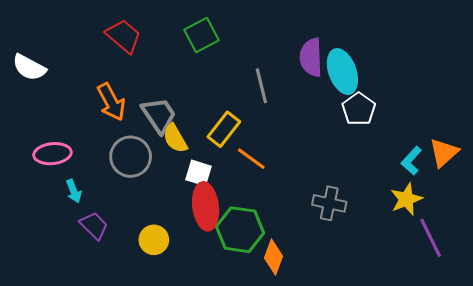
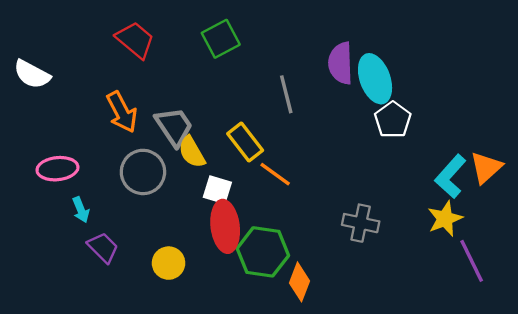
yellow rectangle: (224, 129) -> (245, 142), turned -76
cyan L-shape: (411, 161) -> (451, 176), size x1.4

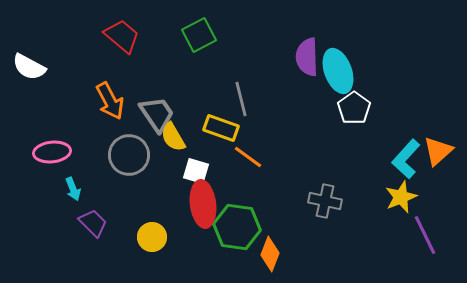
gray line: (286, 94) -> (241, 99), moved
yellow rectangle: (245, 142) -> (221, 128), turned -32

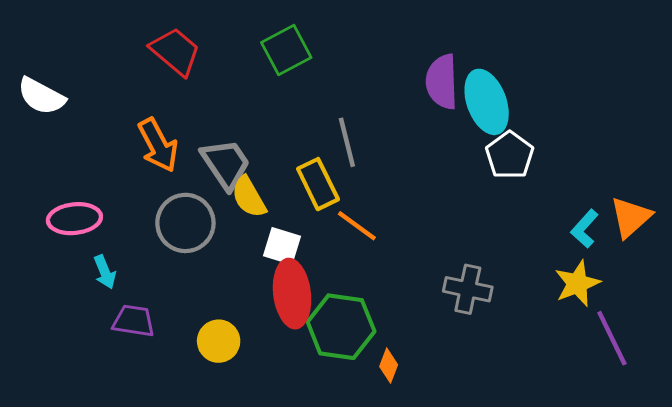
yellow rectangle: (221, 128) -> (318, 184), turned 44
cyan L-shape: (406, 159) -> (585, 229), size x0.7
purple trapezoid: (93, 223) -> (134, 321), turned -36
orange diamond: (270, 254) -> (389, 366), size x0.7

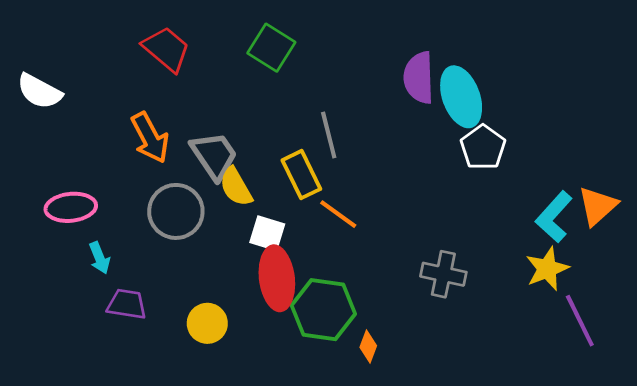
green square: (286, 50) -> (271, 48), turned -30
cyan L-shape: (585, 229) -> (554, 217), size x1.4

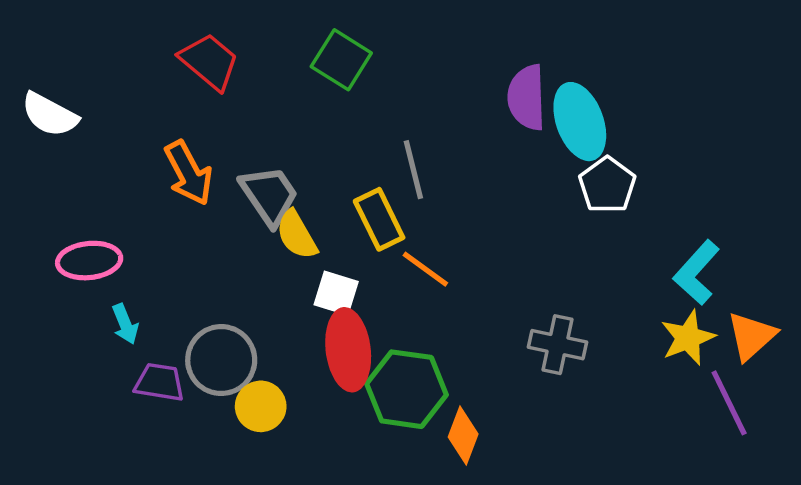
orange triangle: (598, 206) -> (751, 336), moved
gray circle: (176, 211) -> (221, 360), moved
orange diamond: (368, 347) -> (463, 436), size x1.4

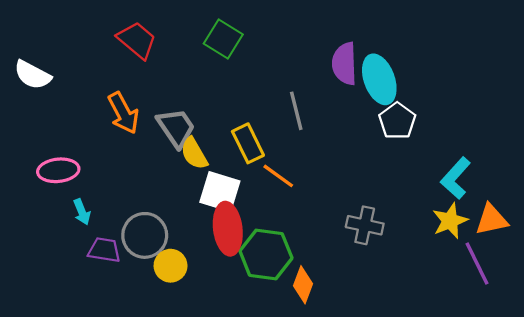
gray line: (413, 170) -> (296, 111), moved
white square: (336, 293) -> (220, 192), size x1.4
orange triangle: (751, 336) -> (492, 220), turned 30

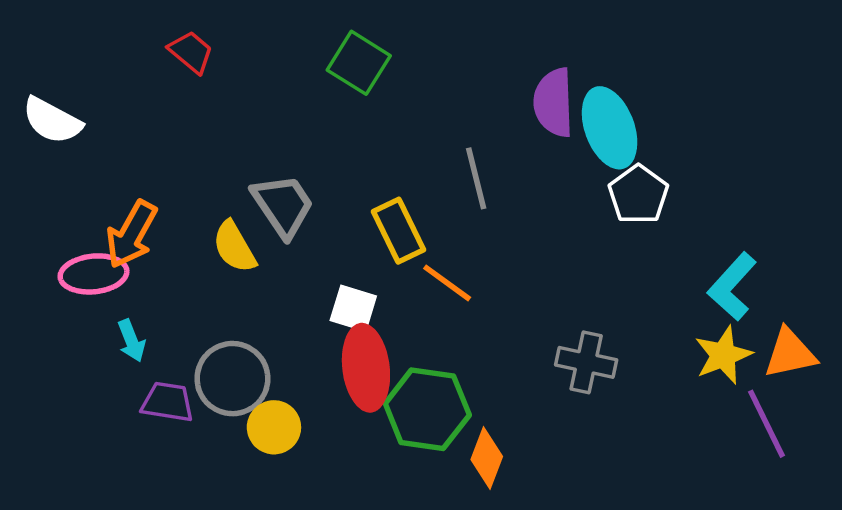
red trapezoid: (137, 40) -> (191, 52), moved, size x0.7
orange arrow: (123, 113) -> (131, 234), moved, turned 57
yellow semicircle: (194, 153) -> (234, 247), moved
white square: (220, 192) -> (353, 308), size x0.7

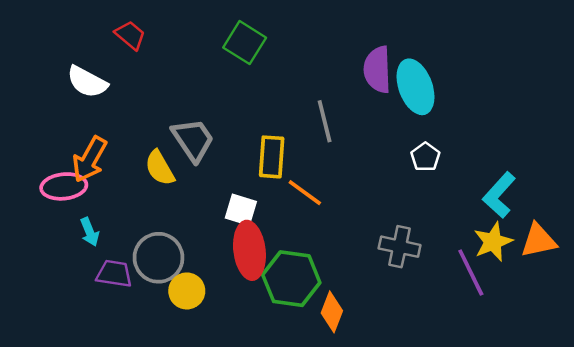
white semicircle: (52, 121) -> (87, 82), moved
white pentagon: (638, 195) -> (425, 157), moved, size x0.7
yellow rectangle: (398, 231) -> (272, 157), turned 30
purple line: (767, 424) -> (471, 272), moved

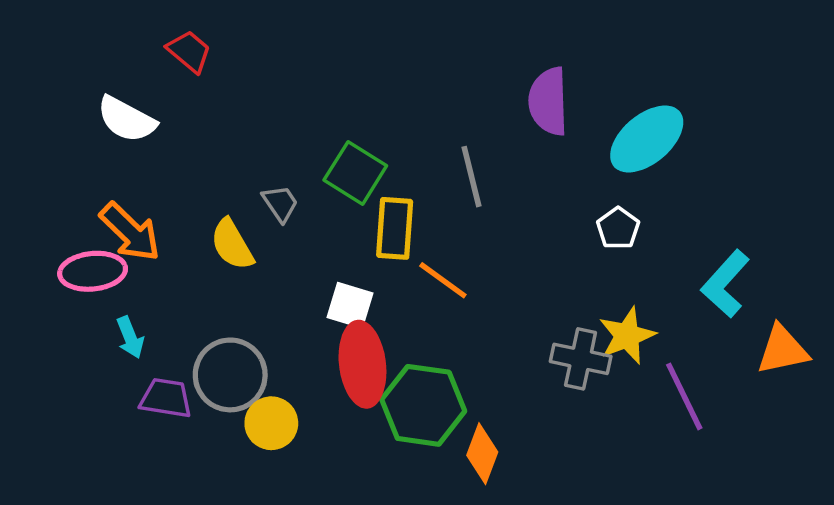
green square: (245, 43) -> (355, 173), moved
cyan ellipse: (416, 87) -> (647, 139), moved, turned 70
gray trapezoid: (193, 140) -> (280, 203), size x0.6
orange arrow: (90, 159) -> (130, 232), turned -75
yellow star: (493, 242) -> (627, 336), moved

